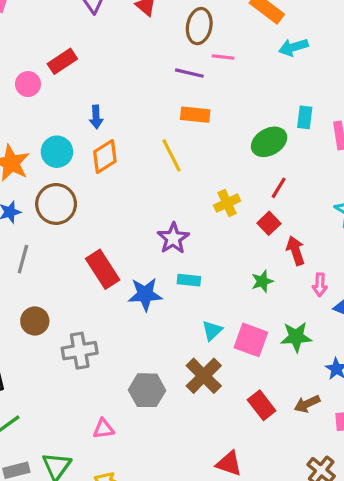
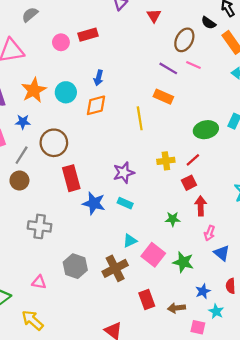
red line: (279, 188) -> (193, 160), moved
brown circle: (56, 204) -> (54, 143), moved
brown circle: (35, 321) -> (19, 181), moved

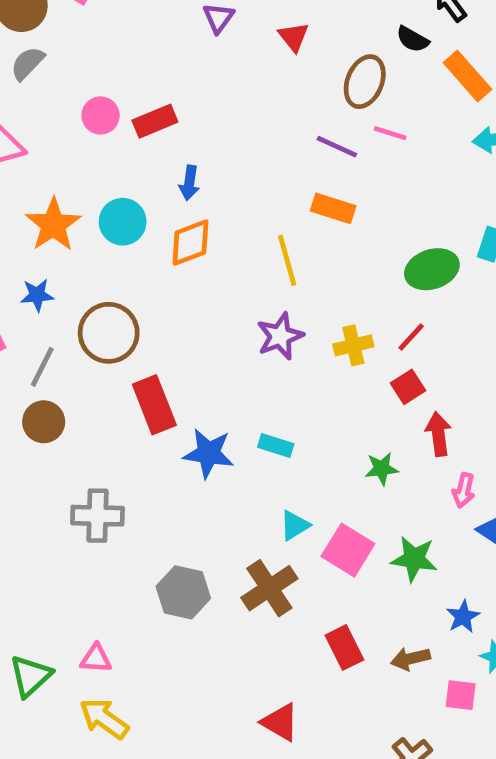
red rectangle: (88, 35) -> (155, 121), moved
purple star: (124, 173) -> (280, 336), moved
pink triangle: (39, 282) -> (96, 659), moved

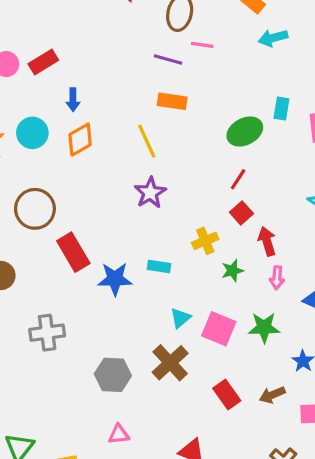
yellow cross: (353, 345) -> (205, 241), moved
pink arrow: (464, 490) -> (277, 278), moved
pink triangle: (96, 659) -> (119, 434), moved

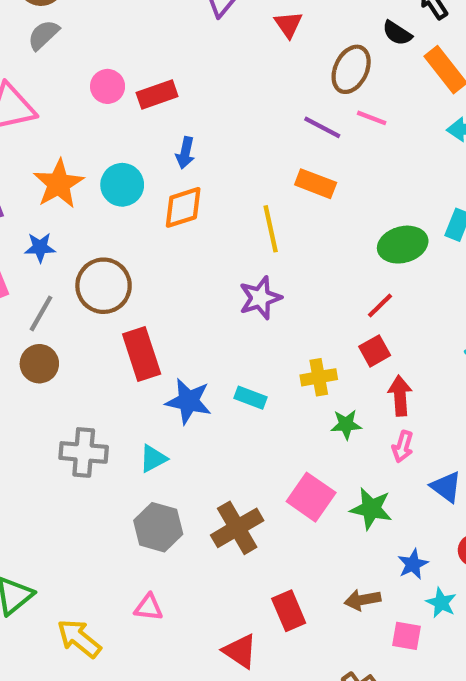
cyan triangle: (180, 318) -> (153, 459), moved
red rectangle: (227, 395) -> (289, 611), moved

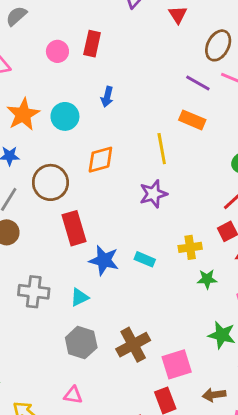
red rectangle: (157, 95) -> (92, 44), moved, turned -60
orange diamond: (183, 207) -> (100, 160), moved
pink square: (311, 497) -> (177, 364), moved, turned 36

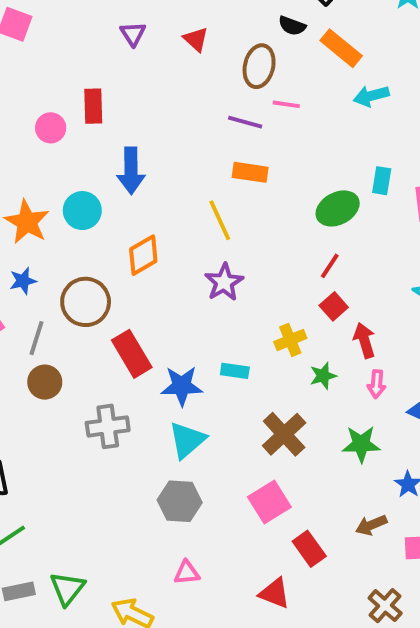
blue arrow: (107, 97) -> (131, 171), size x1.6
gray cross: (34, 292) -> (108, 426), moved
cyan triangle: (79, 297) -> (187, 440), moved, size x1.5
brown cross: (133, 345) -> (284, 434), moved
pink square: (177, 364) -> (269, 502), moved

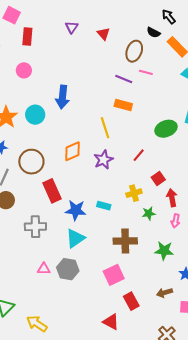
red rectangle: (93, 106) -> (27, 36), moved
orange diamond: (143, 255) -> (73, 151), moved
red line: (330, 266) -> (139, 155), moved
brown cross: (284, 434) -> (125, 241), turned 35
pink triangle: (187, 573) -> (44, 269), moved

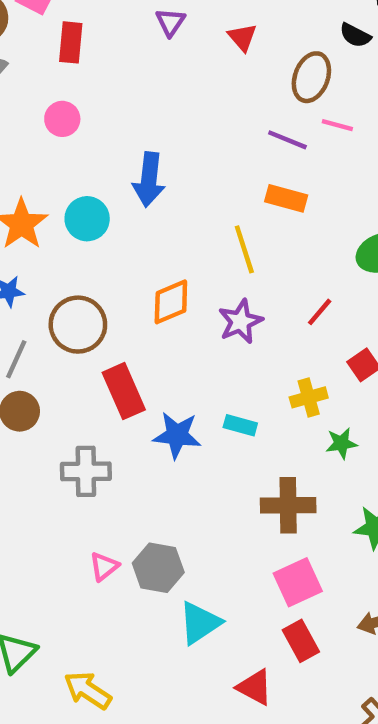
cyan triangle: (75, 238) -> (200, 623), moved
pink triangle: (44, 269) -> (104, 567), turned -40
pink square: (114, 275) -> (298, 582), moved

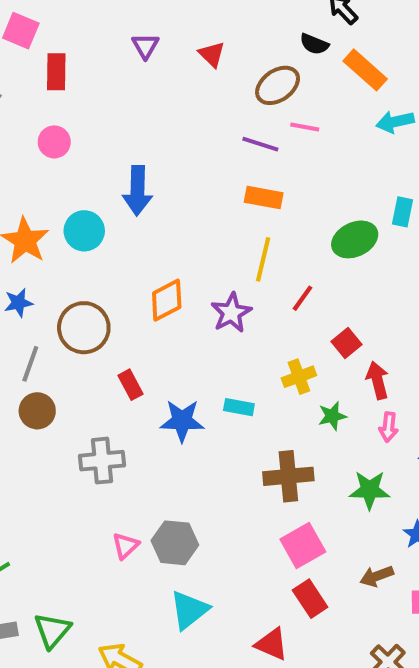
brown ellipse: (311, 77) -> (278, 85), turned 39
yellow line: (244, 249) -> (263, 259), moved, turned 36
red rectangle: (124, 391) -> (130, 385), size x0.6
cyan triangle: (200, 623) -> (189, 610), moved

